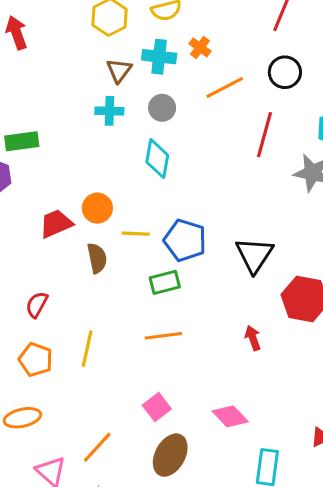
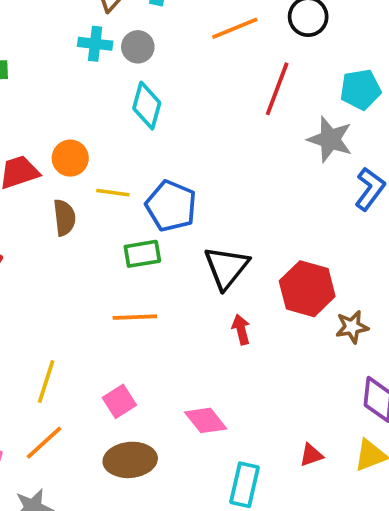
gray circle: (162, 108) -> (138, 47), moved
black triangle: (254, 255) -> (226, 267), moved
yellow line: (87, 349) -> (46, 382), moved
brown ellipse: (170, 455) -> (130, 460), turned 51

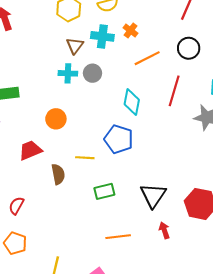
cyan diamond: (147, 106) -> (132, 102), moved
orange circle: (70, 158) -> (56, 119), moved
blue pentagon: (171, 206) -> (119, 139), moved
orange line: (135, 317) -> (118, 237), moved

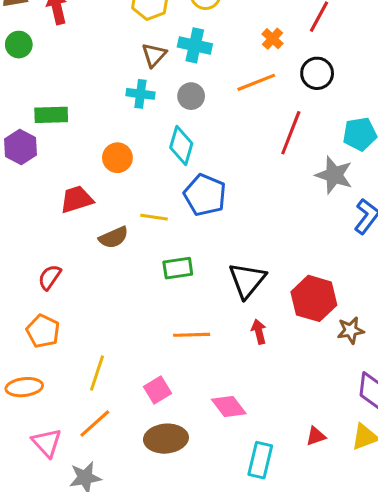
orange cross: (131, 30) -> (273, 39), moved
gray circle: (92, 73) -> (191, 96), moved
cyan diamond: (132, 102) -> (181, 146), moved
brown semicircle: (58, 174) -> (114, 237), turned 72

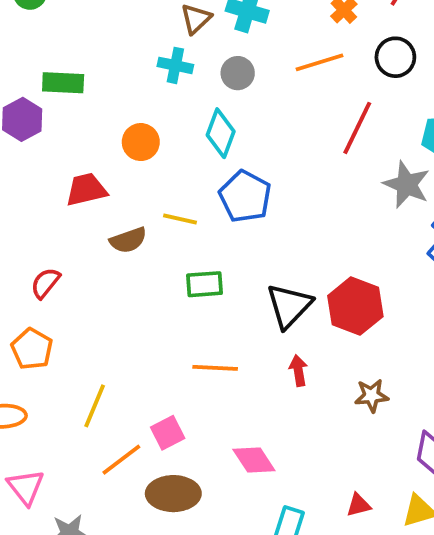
red hexagon: (314, 298) -> (355, 306), moved
brown star: (351, 330) -> (372, 396), moved
orange line: (95, 424) -> (121, 460), moved

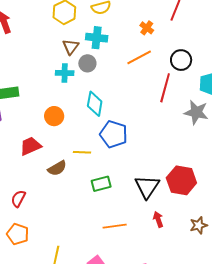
black circle: (395, 57) -> (181, 60), moved
gray circle: (238, 73) -> (87, 63), moved

